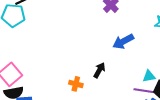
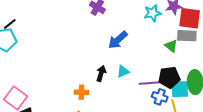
cyan triangle: (149, 76) -> (123, 71), moved

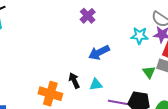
black arrow: (101, 73) -> (74, 81), turned -56
orange cross: (81, 92) -> (50, 94), size x1.6

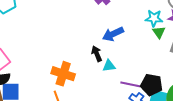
green triangle: (149, 72) -> (159, 32), moved
black arrow: (74, 81) -> (97, 54), moved

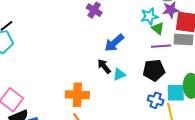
purple line: (130, 84) -> (161, 46), moved
black pentagon: (152, 85) -> (154, 70), moved

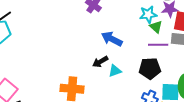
blue arrow: (114, 43) -> (112, 39), turned 65
black arrow: (104, 66) -> (100, 62), turned -84

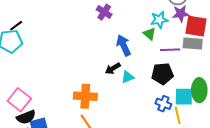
green triangle: (156, 27) -> (150, 34), moved
blue arrow: (112, 39) -> (124, 45), turned 40

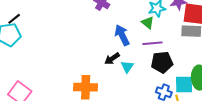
purple line: (170, 50) -> (152, 43), moved
cyan triangle: (128, 77) -> (127, 67), turned -32

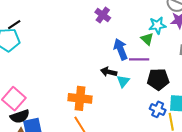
purple line: (152, 43) -> (139, 59), moved
black arrow: (112, 59) -> (109, 72), turned 42

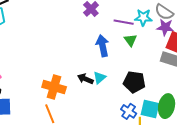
cyan star: (157, 25) -> (143, 17), moved
purple line: (139, 59) -> (124, 22), moved
black arrow: (109, 72) -> (85, 79), moved

